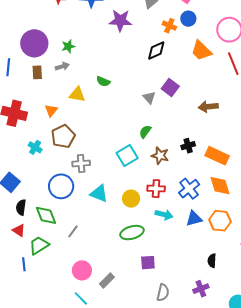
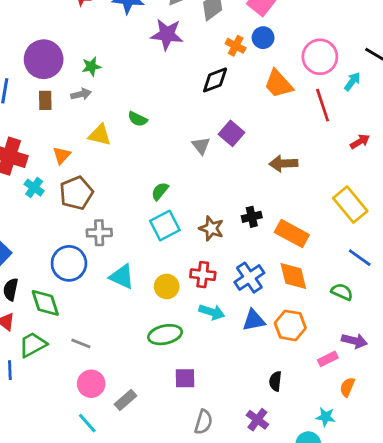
green semicircle: (145, 132) -> (160, 191), moved
cyan cross: (35, 147) -> (34, 188), moved
gray line: (73, 231) -> (81, 343), moved, turned 72
purple cross: (201, 289) -> (257, 420), turned -35

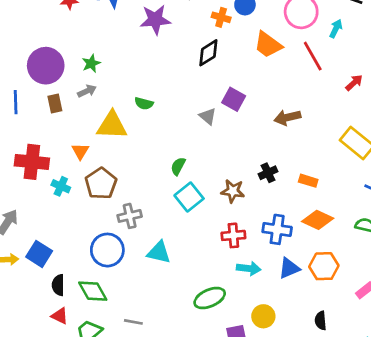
yellow triangle: (100, 135) -> (112, 125), size x1.4
orange rectangle: (292, 233) -> (308, 181), size x0.6
orange diamond: (293, 276) -> (318, 220), turned -40
blue cross: (249, 278) -> (277, 229), turned -36
yellow circle: (167, 287) -> (263, 316), moved

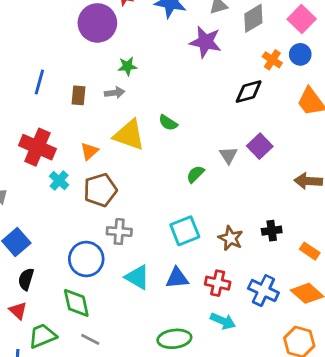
purple circle: (46, 66) -> (97, 23), moved
green semicircle: (178, 166) -> (195, 174), moved
blue triangle: (289, 268) -> (177, 278), moved
green diamond: (93, 291) -> (76, 303), moved

